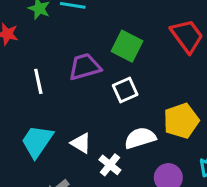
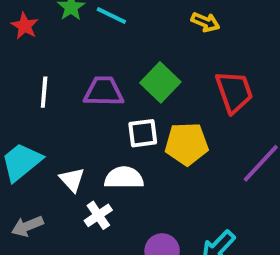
yellow pentagon: (181, 121) -> (187, 144), moved
white semicircle: (140, 138) -> (124, 178), moved

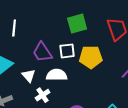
green square: (160, 82) -> (77, 24), turned 30
purple trapezoid: (104, 91) -> (42, 52), moved, turned -125

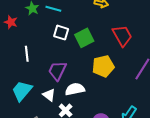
white square: (67, 51) -> (61, 33), moved, turned 35
purple trapezoid: (42, 52) -> (57, 71), turned 70

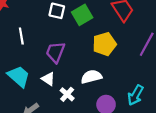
white semicircle: (75, 89) -> (91, 77), moved
cyan trapezoid: (22, 91) -> (19, 76), turned 95

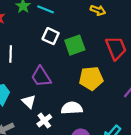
purple trapezoid: (55, 52) -> (41, 77), turned -65

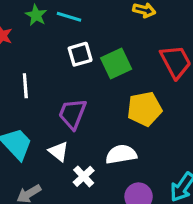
white square: (51, 36) -> (80, 54), turned -35
purple trapezoid: (41, 77) -> (72, 114), turned 60

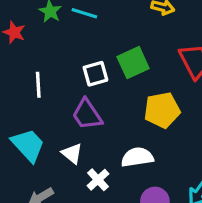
white square: (80, 54) -> (95, 74), moved
purple trapezoid: (72, 114) -> (87, 114), turned -56

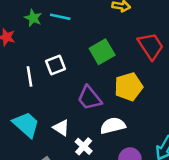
white square: (95, 74) -> (56, 65), moved
purple trapezoid: (87, 114) -> (90, 98), moved

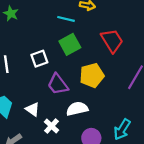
cyan line: (60, 17) -> (66, 19), moved
white square: (56, 65) -> (39, 59), moved

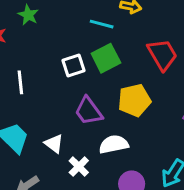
white square: (39, 59) -> (73, 65), moved

